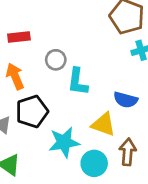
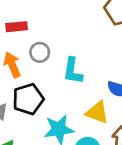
gray circle: (56, 60) -> (40, 52), moved

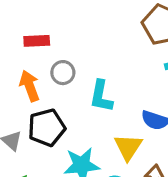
yellow triangle: (97, 112) -> (128, 147), turned 40

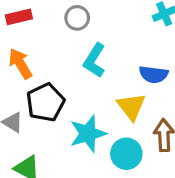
gray circle: (63, 73) -> (77, 18), moved
cyan L-shape: (101, 96) -> (94, 60), turned 32

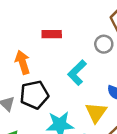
red rectangle: (19, 17) -> (52, 34), moved
gray circle: (77, 18) -> (104, 44), moved

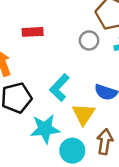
cyan L-shape: (77, 73) -> (59, 88), moved

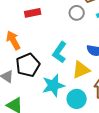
yellow triangle: (83, 114) -> (81, 70), turned 42

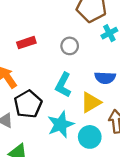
gray circle: (77, 13) -> (70, 46), moved

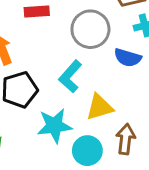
gray circle: (70, 46) -> (90, 29), size x1.6
blue semicircle: (105, 78) -> (128, 58), moved

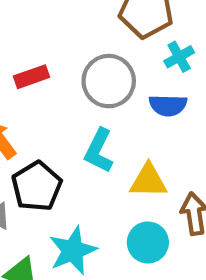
yellow triangle: (99, 107) -> (148, 181), turned 32
cyan star: (54, 126) -> (73, 251), moved

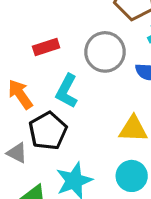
cyan L-shape: (99, 151) -> (67, 91), moved

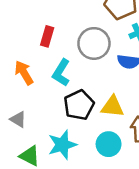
red rectangle: (46, 47) -> (47, 36), turned -60
black pentagon: (48, 131) -> (79, 105), moved

